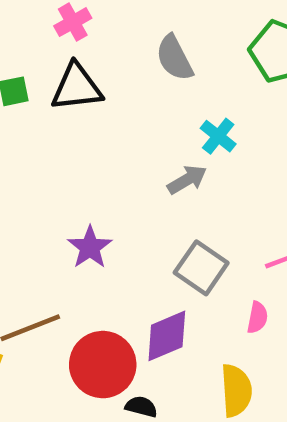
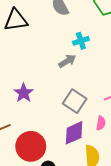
cyan cross: (218, 136) -> (81, 41), turned 35
purple diamond: (167, 336) -> (74, 133), moved

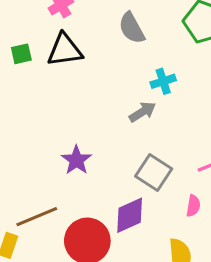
purple diamond: (74, 133) -> (130, 215), moved

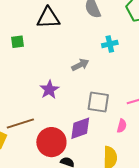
green square: (21, 54) -> (17, 42), moved
gray arrow: (142, 112) -> (80, 65), moved
gray square: (154, 172) -> (98, 102), turned -30

